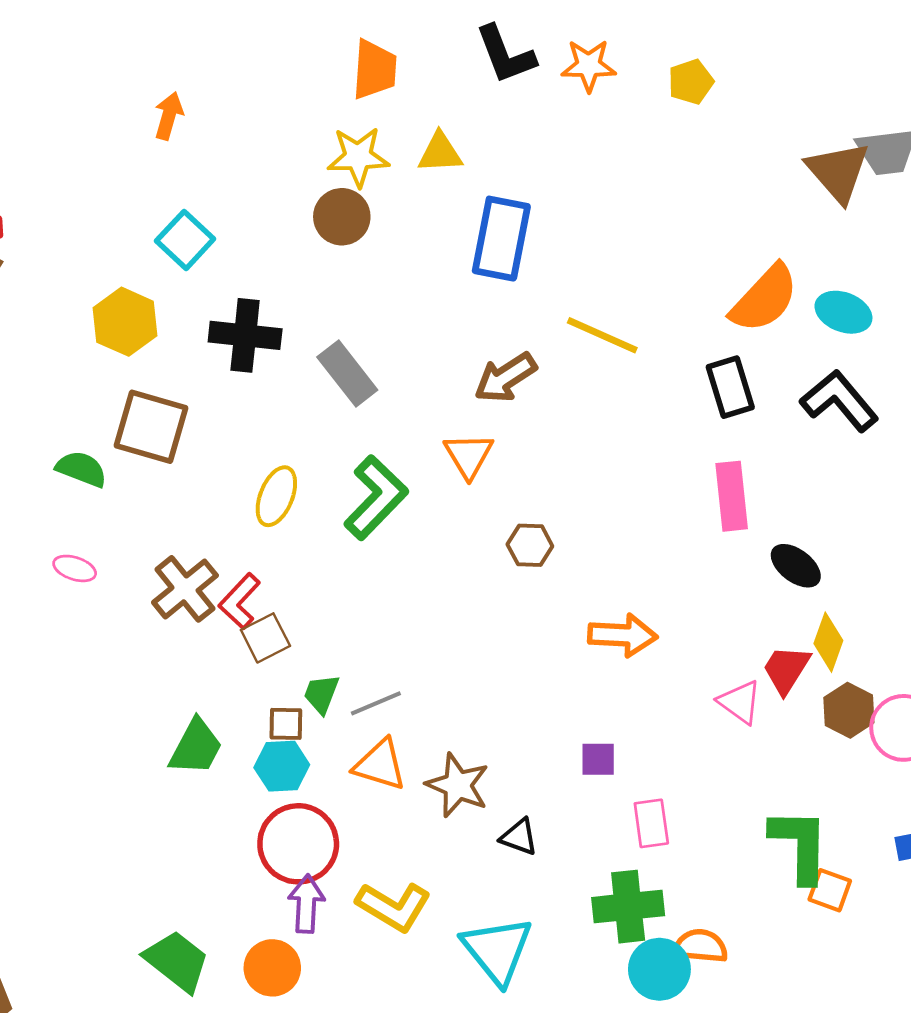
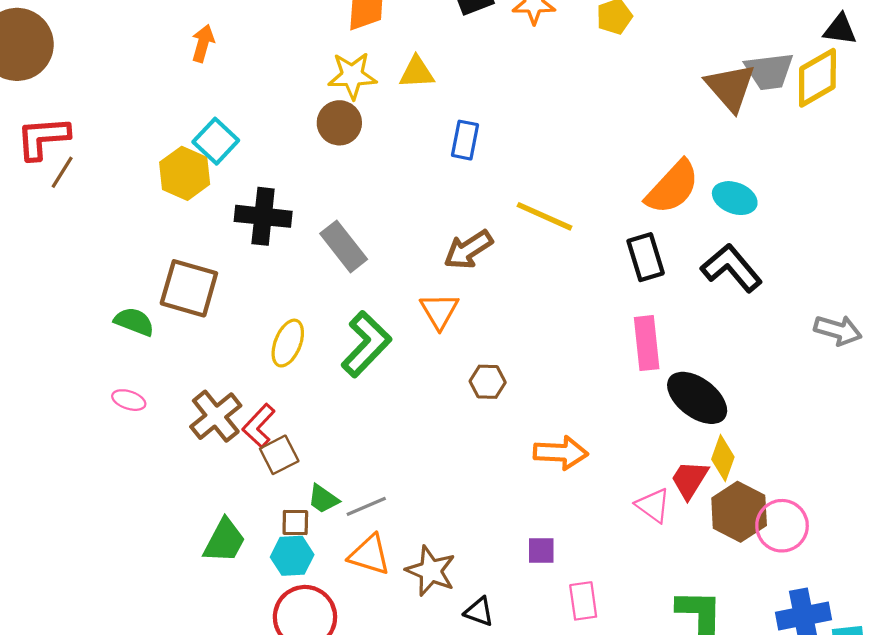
blue rectangle: (501, 239) -> (465, 140), size x0.6
yellow hexagon: (125, 322) -> (185, 173), moved
black ellipse: (796, 566) -> (697, 398), size x1.5
green trapezoid: (321, 694) -> (323, 499), turned -76
brown hexagon: (849, 710) -> (739, 512), size x1.4

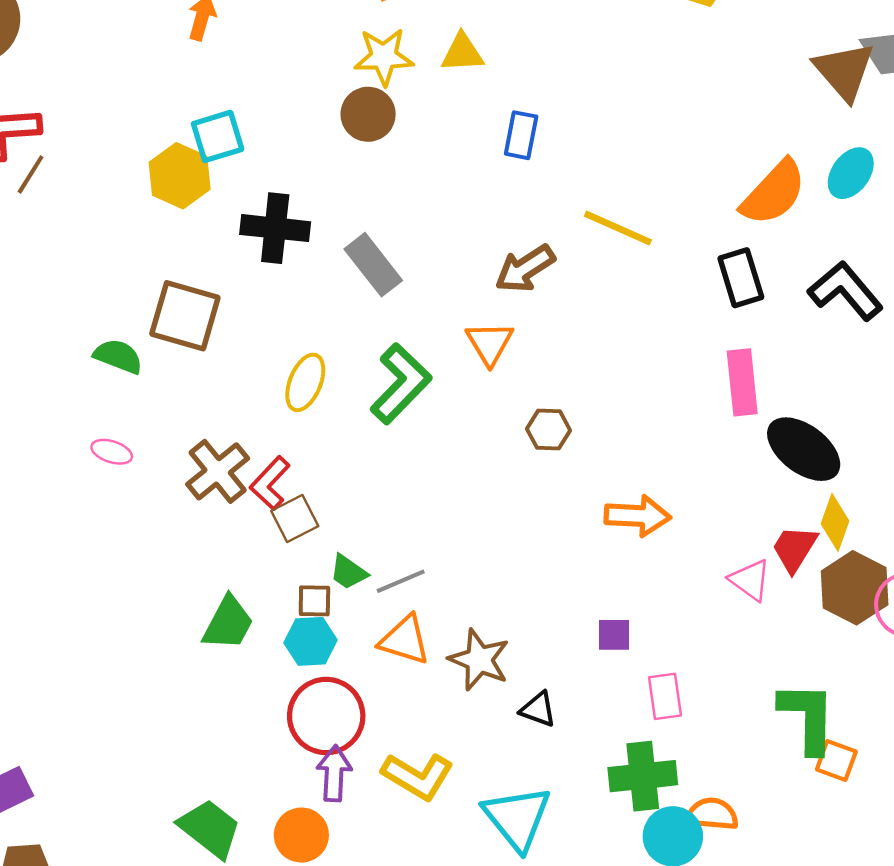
cyan square: (216, 141) -> (218, 136), turned 30
cyan ellipse: (735, 198) -> (851, 173), moved, turned -75

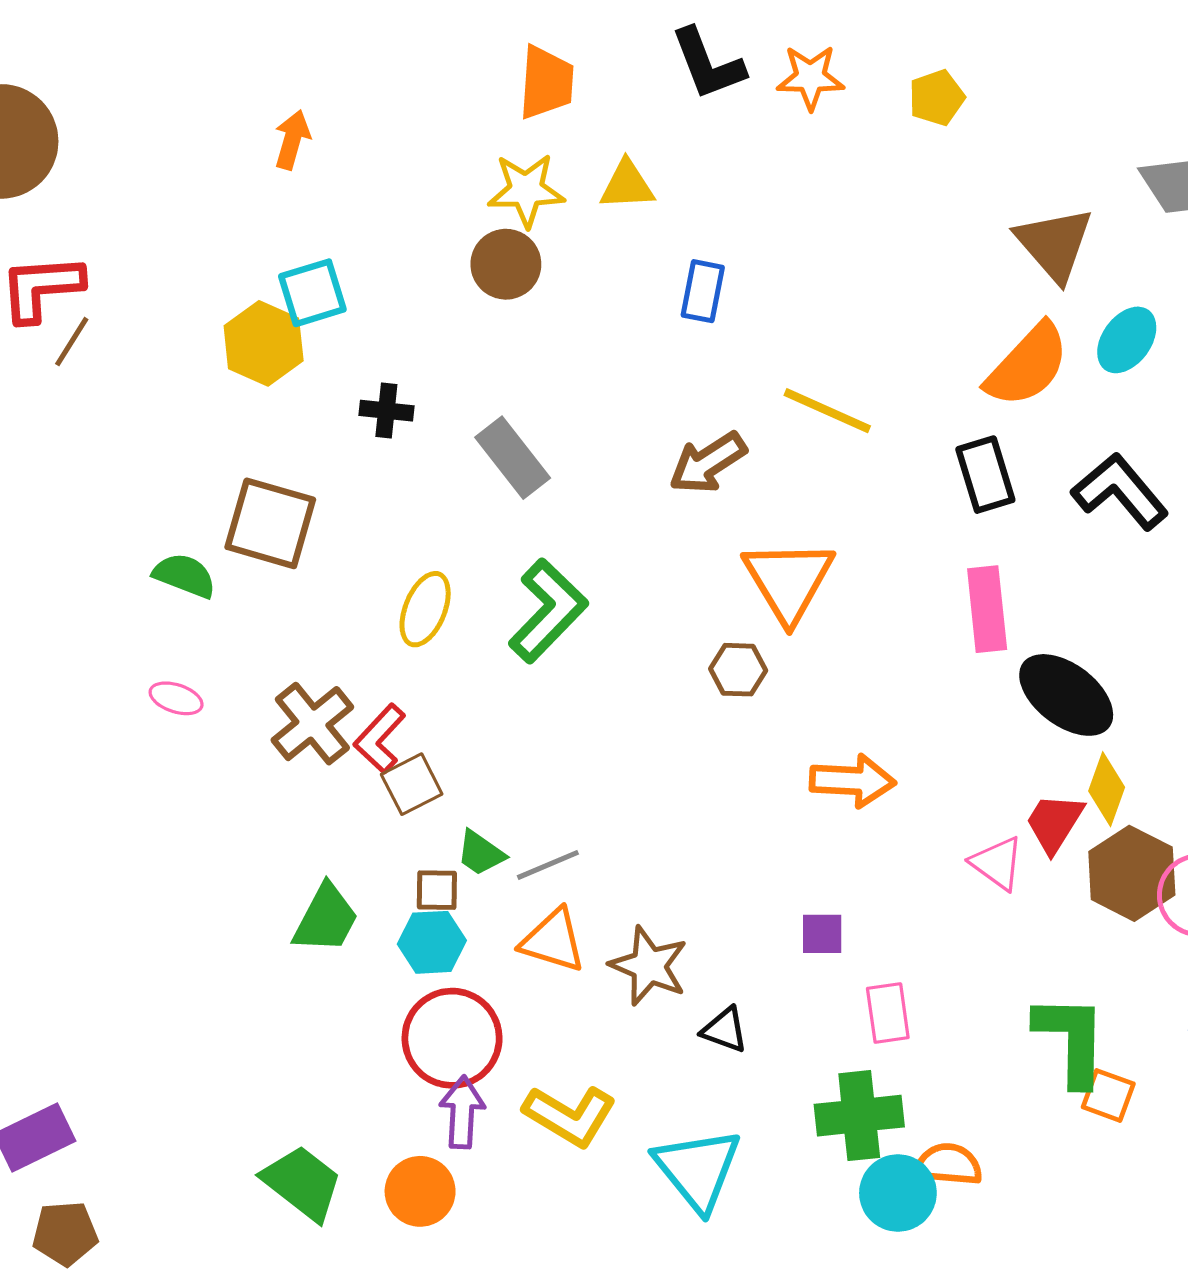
brown triangle: (844, 71) -> (1054, 244), moved
black cross: (275, 228) -> (386, 411), size x0.6
orange triangle: (490, 343) -> (789, 581), moved, size x1.5

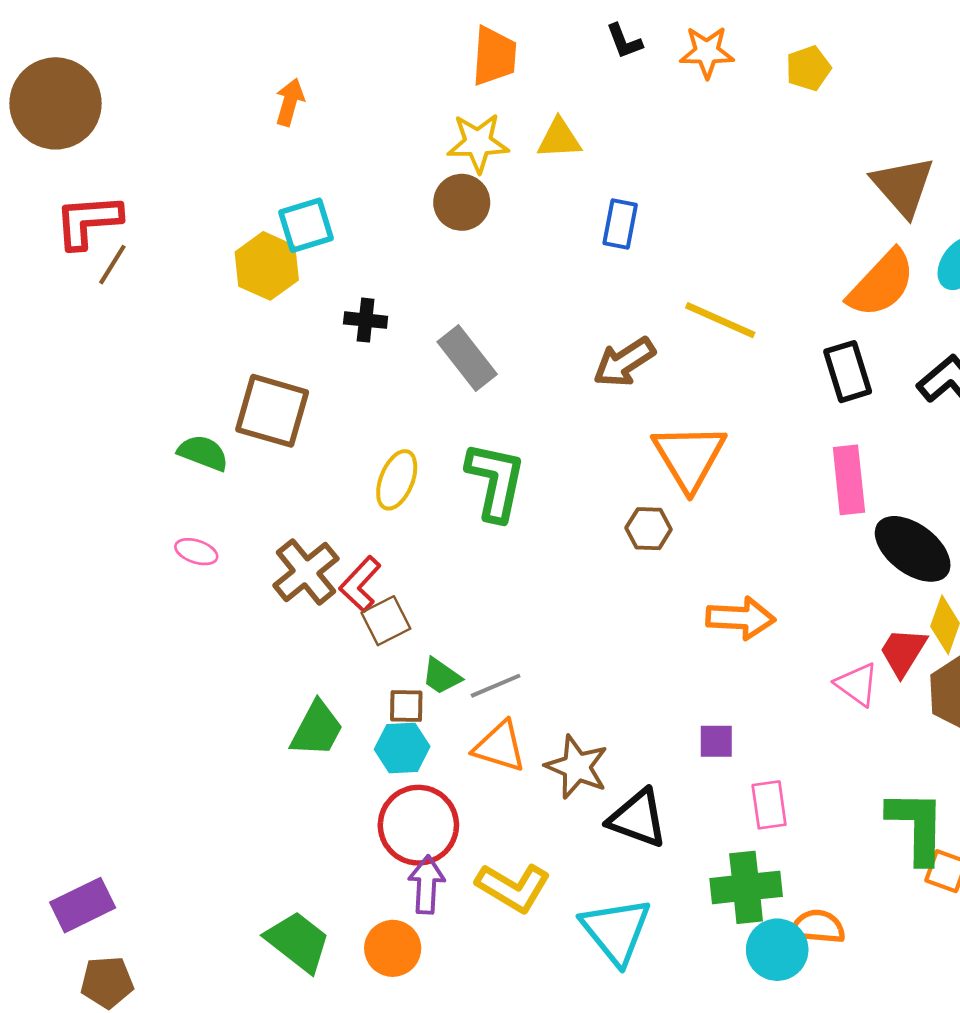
black L-shape: (708, 64) -> (624, 41), size x0.6
green L-shape: (548, 611) -> (496, 481), turned -32
black triangle: (725, 1030) -> (638, 818), size x1.6

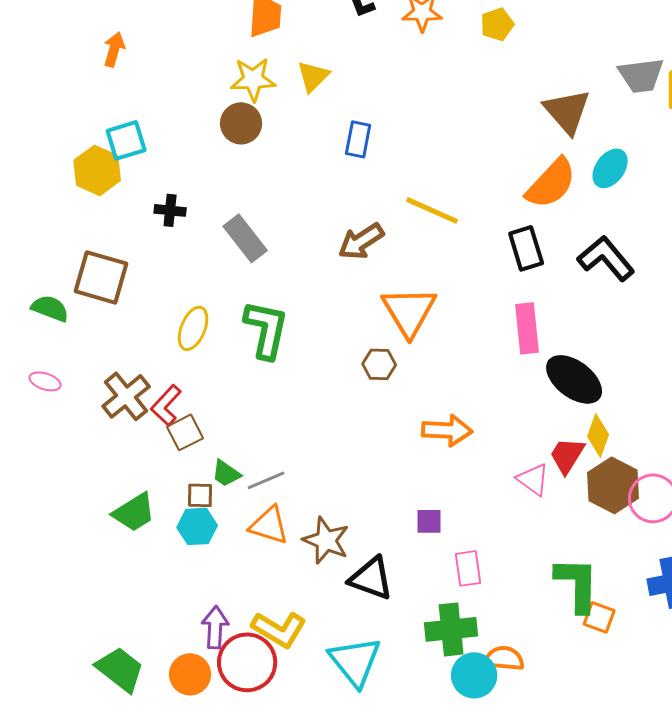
yellow triangle: (559, 139) -> (313, 76), turned -42
green trapezoid: (317, 729) -> (134, 512), turned 30
red circle: (418, 825) -> (247, 662), moved

